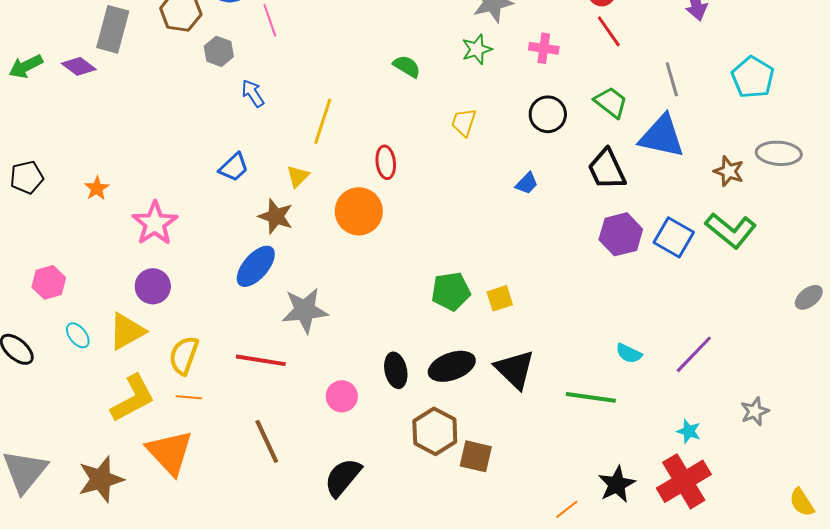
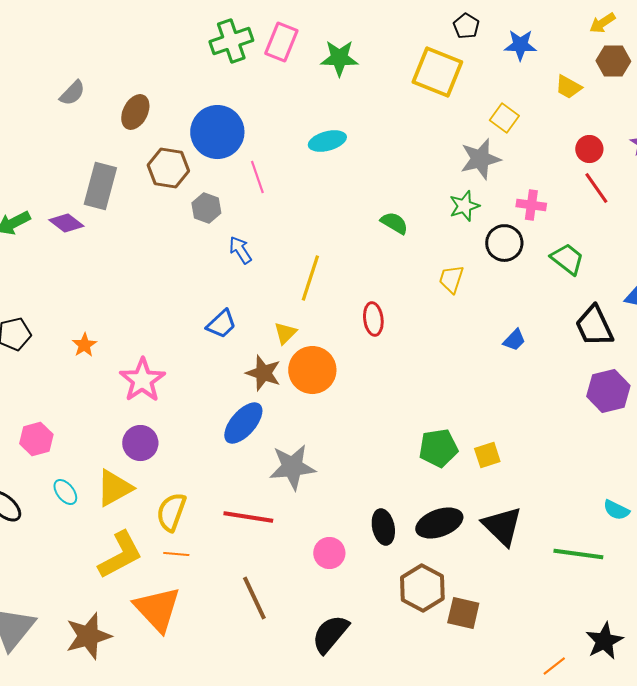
green trapezoid: (611, 102) -> (567, 259), moved
black circle: (548, 114) -> (504, 243), moved
orange circle: (359, 211) -> (312, 370), moved

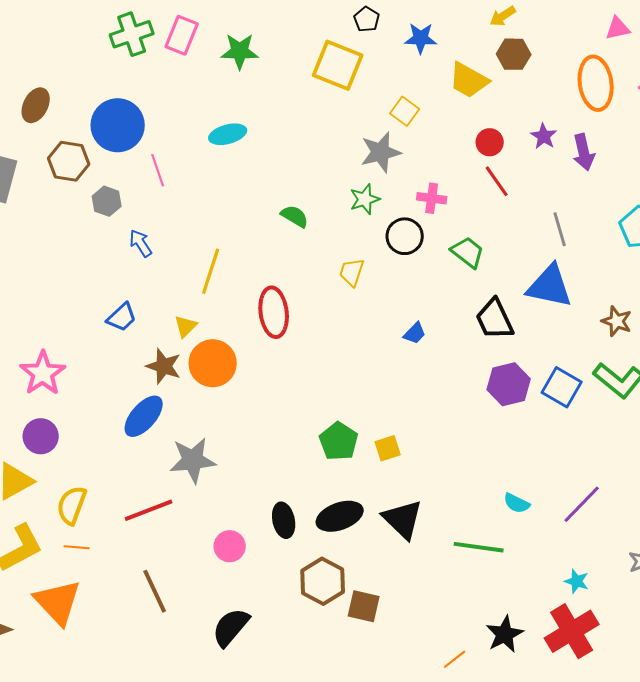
yellow trapezoid: (568, 87) -> (469, 80), size x1.5
red ellipse: (373, 319) -> (274, 312), size x1.5
green pentagon: (438, 448) -> (339, 441), turned -30
red line: (248, 517) -> (149, 510), turned -30

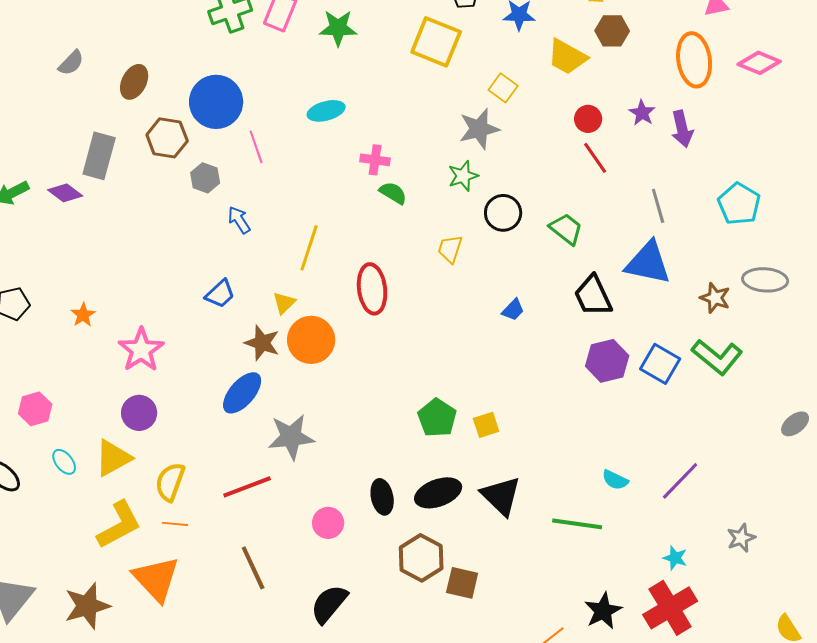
pink cross: (432, 198) -> (375, 160), moved

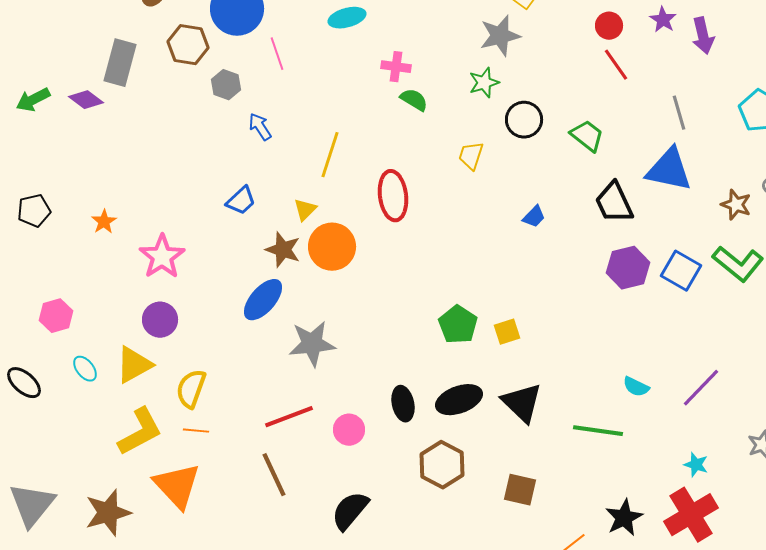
red line: (247, 487) -> (289, 417), moved
brown square: (462, 583) -> (520, 490), moved

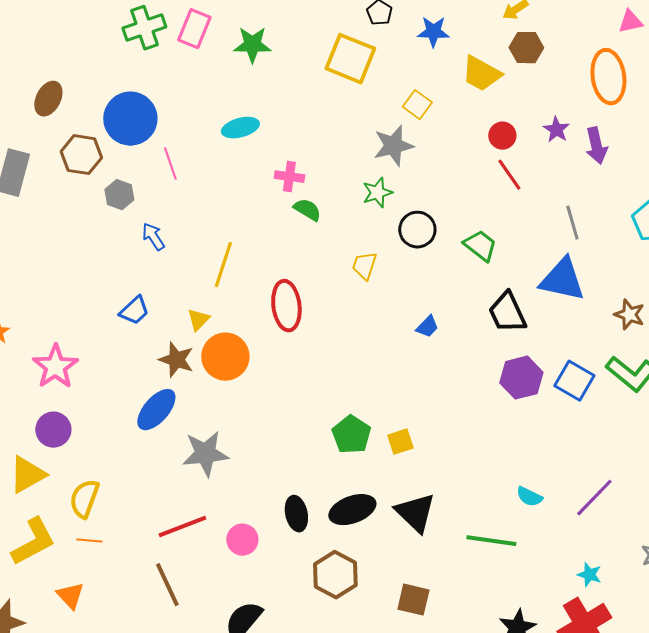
orange triangle: (177, 486) -> (70, 596), size x0.6

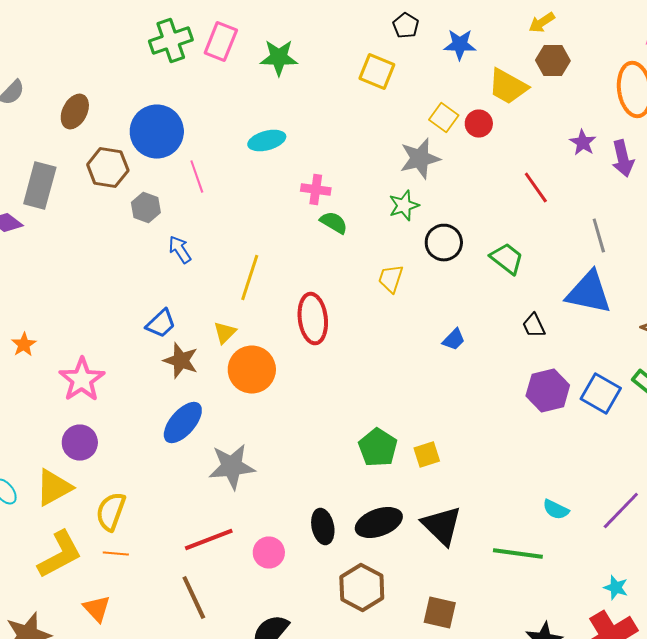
yellow square: (350, 59) -> (377, 72), size x0.7
red circle: (502, 136) -> (479, 124), moved
black trapezoid: (507, 313) -> (534, 326), size x0.6
brown star: (176, 360) -> (181, 360), moved

